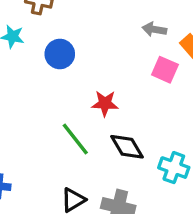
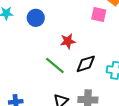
black diamond: (127, 147) -> (86, 64), turned -65

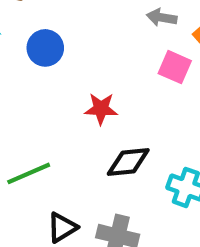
green line: (55, 65) -> (29, 173), moved, turned -75

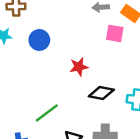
black diamond: (128, 162) -> (101, 93), turned 30

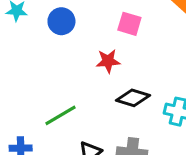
pink square: (115, 33) -> (129, 24), moved

